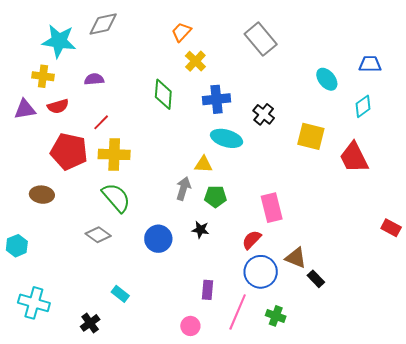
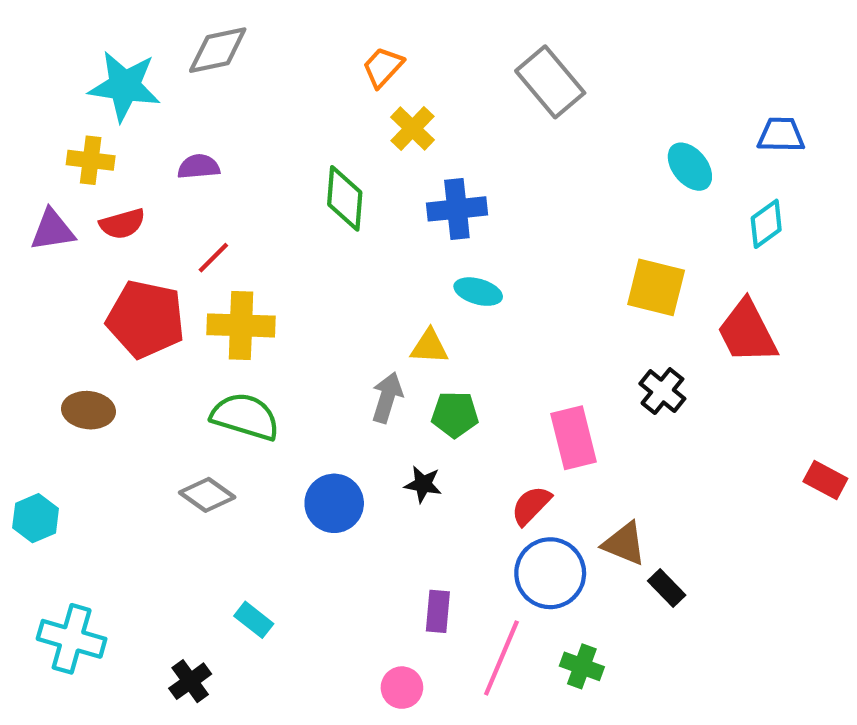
black cross: (264, 114) -> (662, 391), moved
cyan ellipse: (227, 138) -> (478, 292), size x0.7
green semicircle: (116, 198) -> (245, 417), turned -32

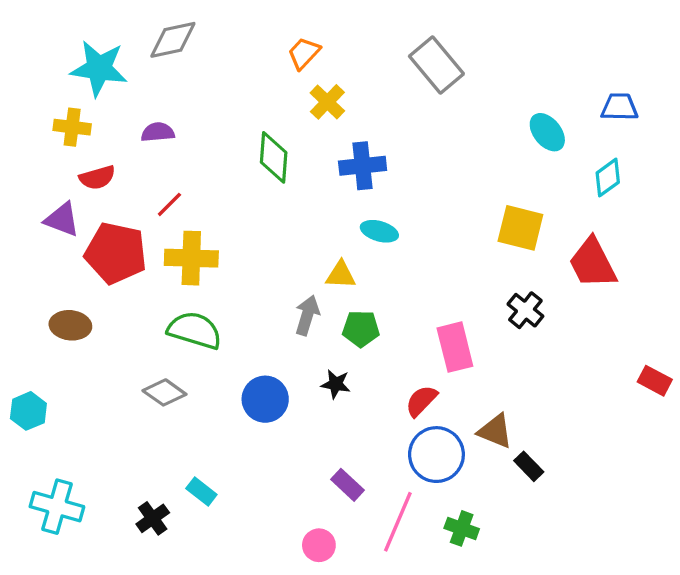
purple triangle: (53, 230) -> (62, 219), moved, turned 30
purple rectangle: (438, 611) -> (347, 485), turned -52
black cross: (190, 681) -> (153, 518), moved

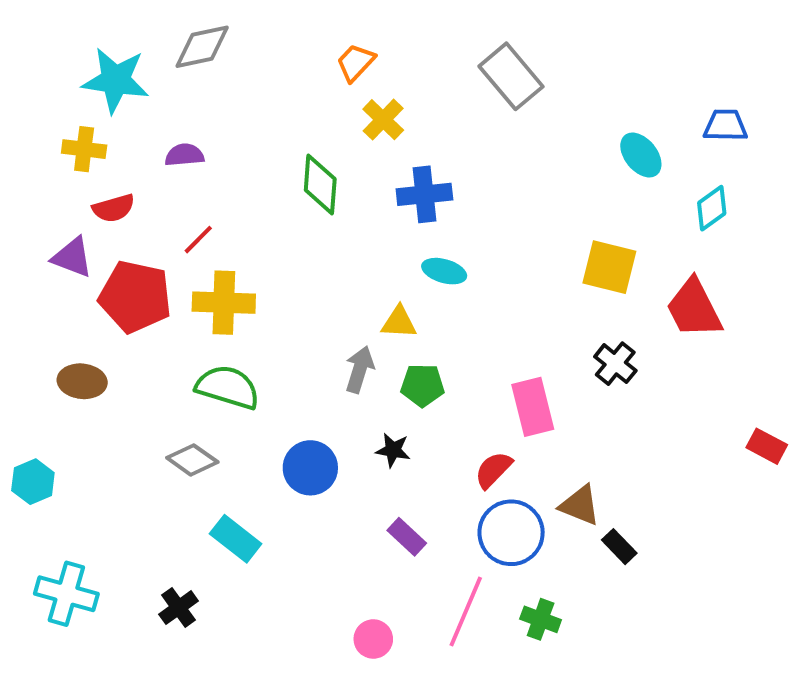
purple rectangle: (347, 485) -> (407, 537), moved
cyan rectangle: (201, 492) -> (236, 539), moved, size x1.4

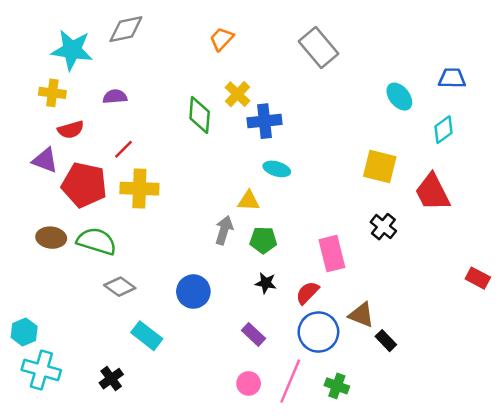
yellow cross: (383, 120) -> (238, 94), moved
green semicircle: (228, 387) -> (97, 241), moved
black star: (393, 450) -> (266, 283), moved
cyan hexagon: (33, 482) -> (24, 332), moved
pink circle: (373, 639) -> (249, 383), moved

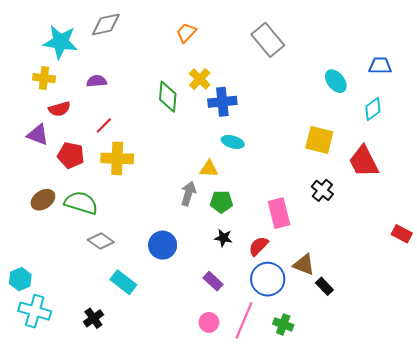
red pentagon: (84, 185) -> (71, 155), size x0.7
brown ellipse: (51, 238) -> (43, 200), turned -40

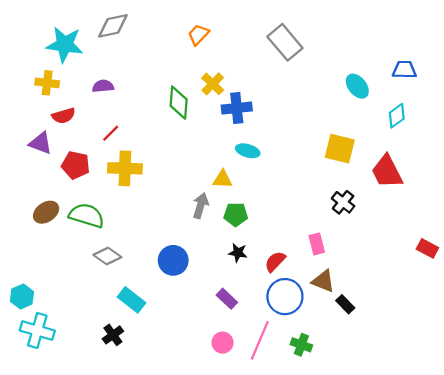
pink rectangle: (279, 213) -> (317, 244), moved, size x0.7
black cross: (93, 318) -> (113, 335), moved

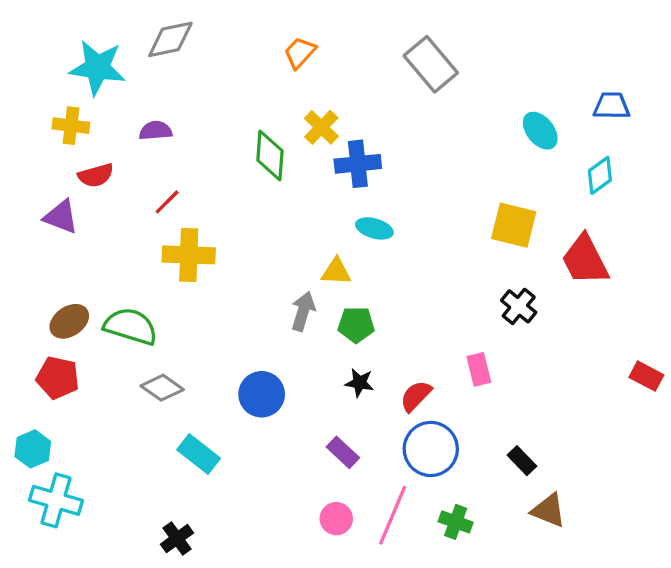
red pentagon: (76, 165) -> (58, 378), moved
brown triangle: (323, 281) -> (548, 510), moved
black cross: (113, 335) -> (177, 539), moved

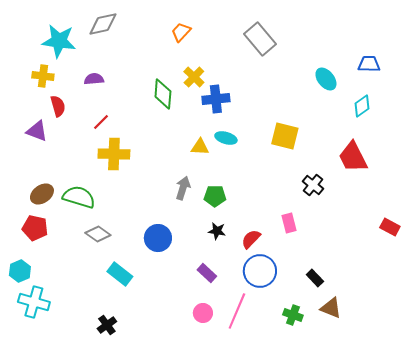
red semicircle: (96, 175) -> (58, 106), turned -90
yellow square: (514, 225) -> (285, 136), moved
yellow triangle: (336, 272) -> (200, 147), moved
green cross: (456, 522) -> (293, 315), moved

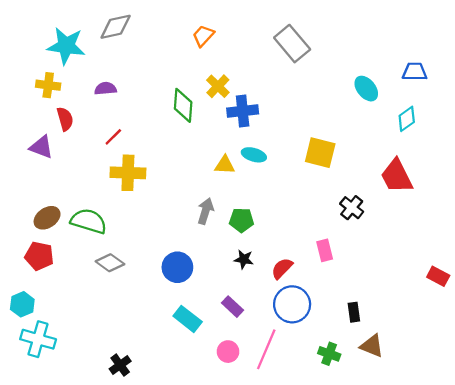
red rectangle: (390, 227) -> (438, 276), moved
cyan rectangle: (120, 274) -> (188, 319), moved
black rectangle: (315, 278) -> (354, 312), turned 36

